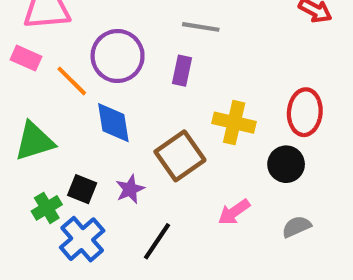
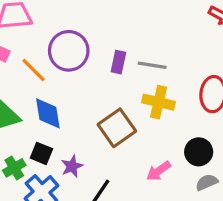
gray line: (201, 27) -> (152, 65), moved
blue diamond: (113, 123) -> (48, 113), moved
black circle: (286, 164) -> (199, 152), moved
purple star: (130, 189) -> (72, 166), moved

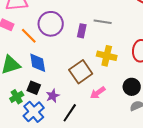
gray line: (152, 65) -> (103, 22), moved
pink arrow: (159, 171) -> (98, 93), moved

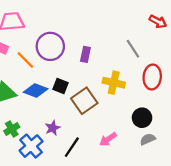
gray line: (103, 22) -> (133, 49), moved, turned 48
blue diamond: (38, 63) -> (36, 91), turned -60
black square: (34, 88) -> (60, 86), moved
pink arrow: (98, 93) -> (108, 139), moved

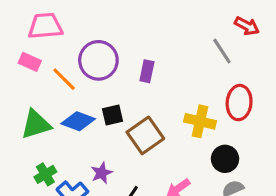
gray line: (133, 49) -> (222, 51), moved
yellow cross: (114, 83) -> (200, 121), moved
black square: (60, 86) -> (113, 115), turned -35

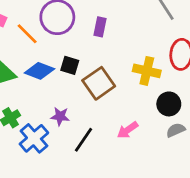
black square: (113, 115) -> (70, 65), turned 30
purple star: (102, 173) -> (60, 116), turned 30

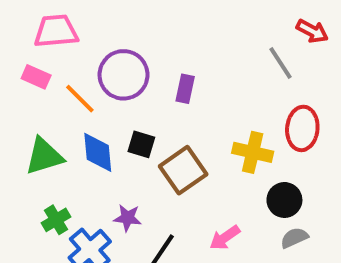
blue diamond: (39, 71) -> (98, 152), turned 64

